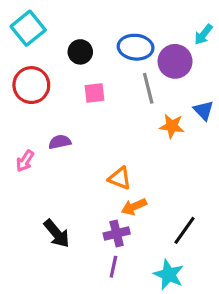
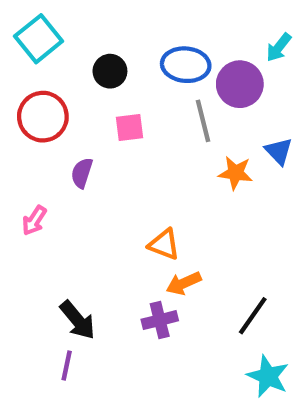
purple semicircle: (60, 142) -> (82, 173), moved, turned -60
purple line: (113, 267) -> (67, 365), moved
cyan star: (169, 275) -> (268, 376), moved

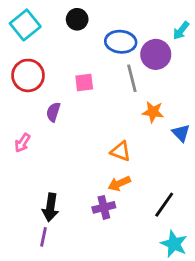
black circle: (110, 71) -> (77, 19), moved
blue triangle: (279, 151) -> (181, 133), moved
orange triangle: (164, 244) -> (121, 151), moved
black arrow: (78, 320) -> (50, 207), turned 48

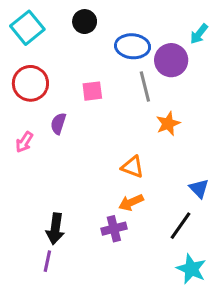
orange star: (153, 112) -> (168, 124), turned -30
blue triangle: (181, 133) -> (199, 188), moved
pink arrow: (22, 143) -> (24, 142), moved

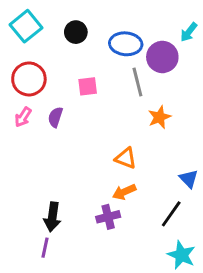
black circle: (85, 22) -> (76, 32), moved
pink arrow: (24, 142) -> (23, 117), moved

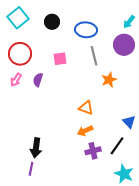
purple circle: (162, 57) -> (124, 45), moved
purple cross: (108, 217) -> (93, 151), moved

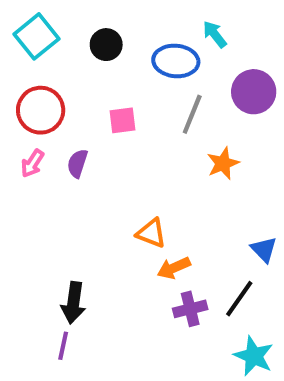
cyan arrow: (129, 22) -> (215, 34), moved, turned 104
gray line: (94, 56) -> (192, 114), turned 36
orange triangle: (86, 108) -> (151, 233), moved

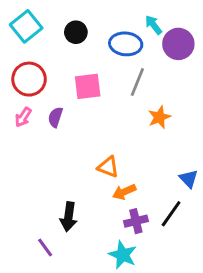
purple circle: (254, 92) -> (178, 44), moved
pink square: (123, 120) -> (88, 86), size x1.4
black arrow: (73, 303) -> (69, 217), moved
purple line: (63, 346) -> (45, 247), turned -48
cyan star: (254, 356) -> (123, 255), moved

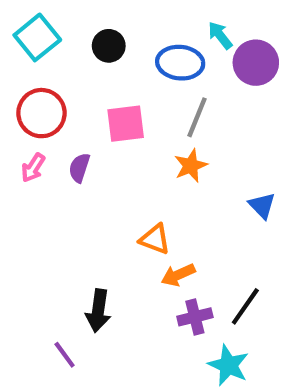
orange star: (159, 117) -> (191, 166), moved
blue triangle: (189, 179) -> (262, 206), moved
cyan star: (123, 255) -> (229, 365), moved

